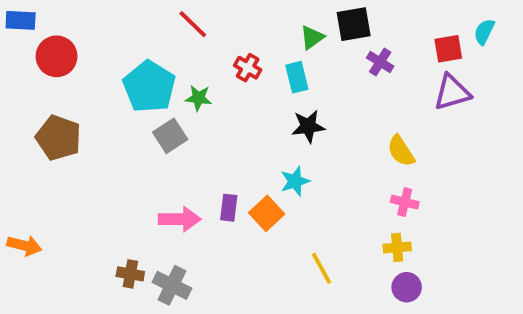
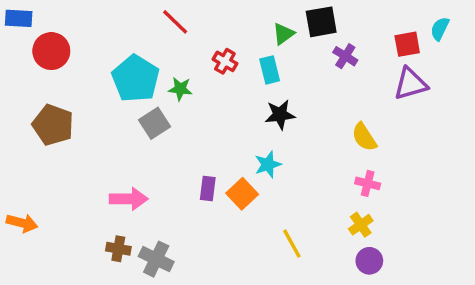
pink arrow: (180, 219) -> (129, 199), moved
yellow cross: (397, 247) -> (361, 225), turned -30

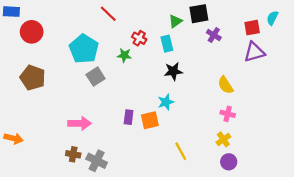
green star: (180, 89) -> (124, 55), moved
orange square: (242, 194) -> (150, 120), turned 30

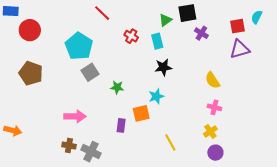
green star: (124, 55) -> (117, 87), moved
purple rectangle: (129, 117) -> (121, 125), moved

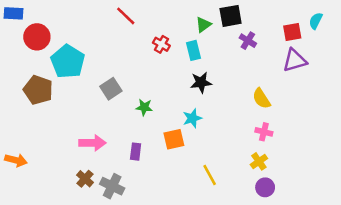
cyan pentagon: (79, 46) -> (68, 62), moved
purple rectangle: (121, 125) -> (136, 152), moved
brown cross: (69, 146) -> (85, 179), turned 32

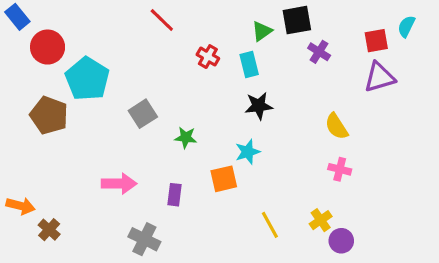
blue rectangle: (13, 13) -> (17, 17), turned 48
yellow cross: (259, 161) -> (321, 220), moved
brown cross: (85, 179) -> (49, 230), moved

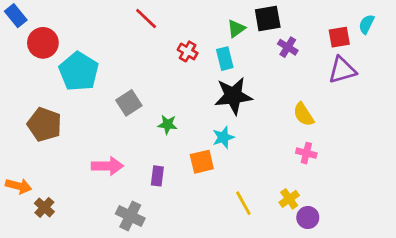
black star: (259, 106) -> (233, 96), size x1.5
brown pentagon: (49, 115) -> (44, 124), moved

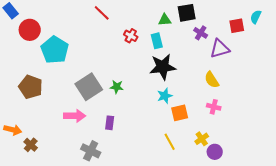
green triangle: (236, 29) -> (165, 20), turned 32
purple triangle: (342, 70) -> (220, 49), moved
gray square: (129, 103) -> (89, 87), moved, size x1.5
cyan star: (223, 137) -> (165, 96), moved
orange square: (202, 162) -> (180, 113), moved

